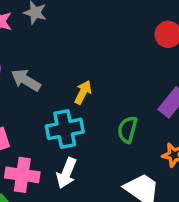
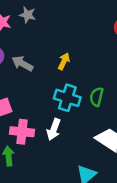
yellow arrow: (83, 92) -> (64, 61), moved
cyan cross: (65, 129) -> (67, 98), moved, turned 30

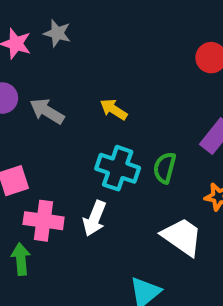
yellow arrow: (64, 61) -> (114, 109), turned -84

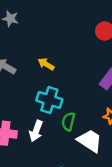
green semicircle: (165, 168) -> (68, 122), moved

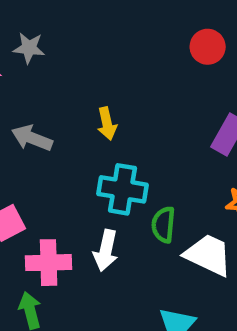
yellow arrow: (46, 64) -> (107, 124), turned -126

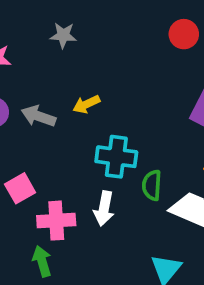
gray star: (29, 48) -> (63, 35), moved
yellow arrow: (107, 124) -> (86, 104), moved, turned 80

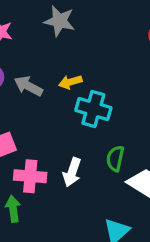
gray star: (63, 35) -> (59, 21), size x1.4
cyan cross: (116, 157) -> (93, 109), moved

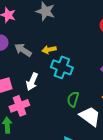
white arrow: (72, 172) -> (32, 82), moved
pink cross: (30, 176) -> (19, 106), turned -30

